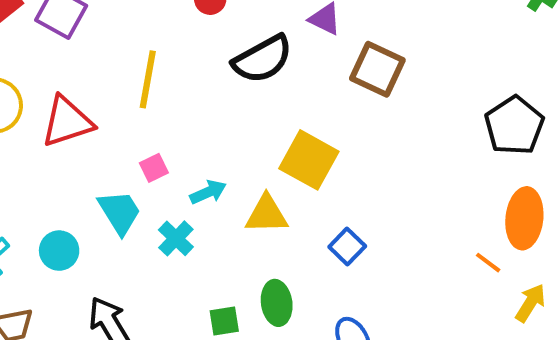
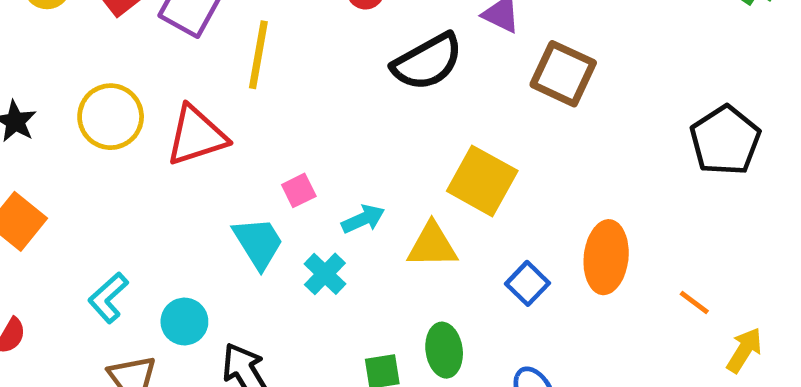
yellow line: (148, 79) -> (258, 55), moved
orange ellipse: (524, 218) -> (606, 257), moved
cyan circle: (59, 251) -> (184, 322), moved

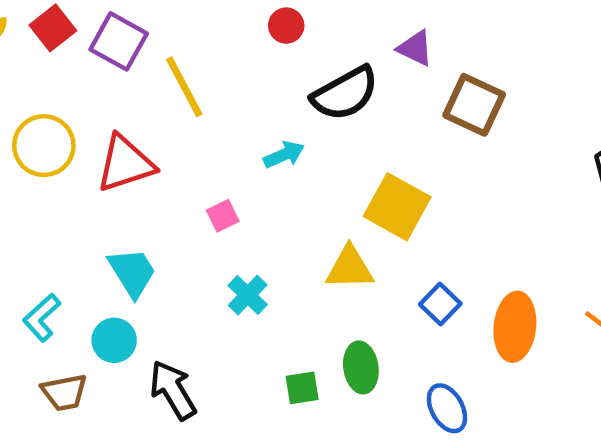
yellow line: (258, 55) -> (184, 87), turned -38
cyan arrow: (363, 219) -> (284, 155), moved
cyan trapezoid: (258, 243) -> (132, 272), moved
orange ellipse: (606, 257) -> (515, 327), moved

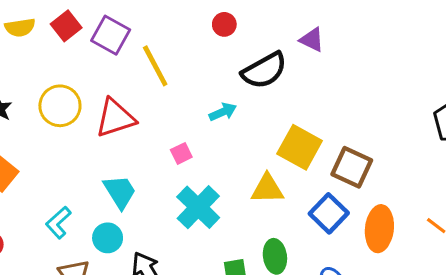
brown square: (474, 105) -> (352, 167), moved
cyan cross: (248, 295) -> (198, 207), size x1.6
blue square: (440, 304) -> (329, 213), size x1.4

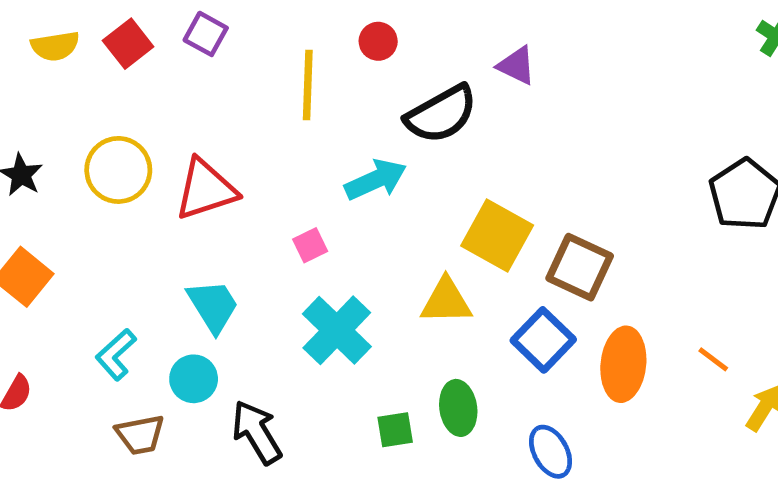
purple square: (111, 35) -> (206, 34), moved, size x0.7
yellow line: (155, 66) -> (308, 85), moved, turned 30
cyan arrow: (223, 112) -> (376, 180), size x1.4

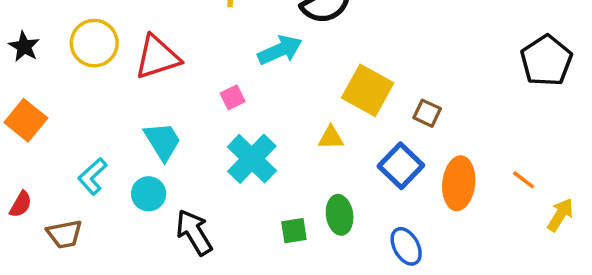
brown square: (580, 267) -> (427, 113), size x0.6
yellow triangle: (446, 301) -> (331, 138), size x0.7
brown trapezoid: (140, 435) -> (64, 234), moved

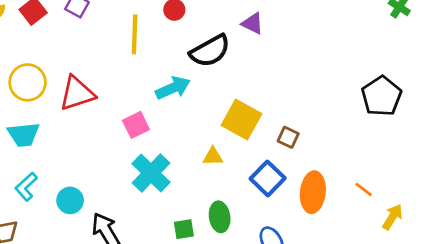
pink square: (233, 97) -> (136, 125), size x1.4
cyan trapezoid: (163, 141) -> (23, 135), moved, turned 116

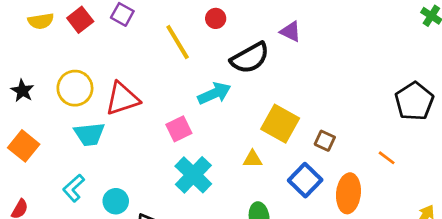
yellow line: (135, 34) -> (178, 42), turned -33
cyan trapezoid: (23, 135) -> (89, 134), moved
orange line: (364, 189) -> (387, 158), moved

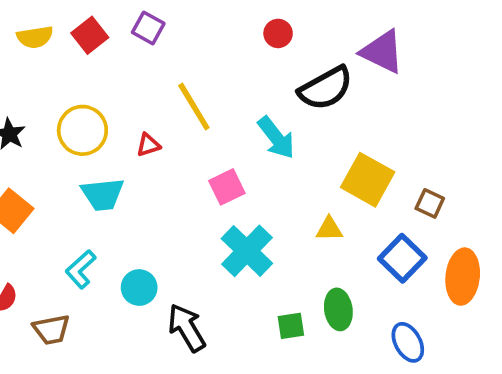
purple triangle: (291, 32) -> (382, 52), size x1.5
yellow line: (178, 42) -> (194, 107), moved
cyan arrow: (214, 93) -> (276, 138), turned 76
red triangle: (122, 99) -> (148, 145), size x0.5

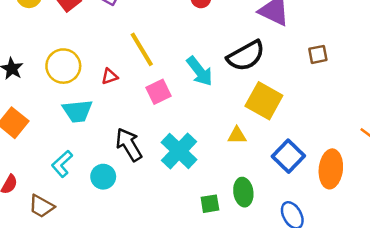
black semicircle: (326, 88) -> (246, 56), moved
pink square: (227, 187) -> (158, 92), moved
brown square: (430, 203) -> (318, 54), moved, turned -36
black arrow: (187, 328) -> (129, 145), moved
brown trapezoid: (51, 330) -> (41, 206), turned 40

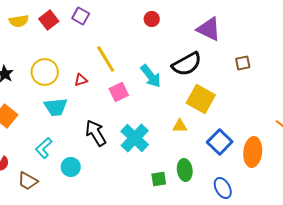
cyan circle: (103, 177) -> (71, 167), moved

